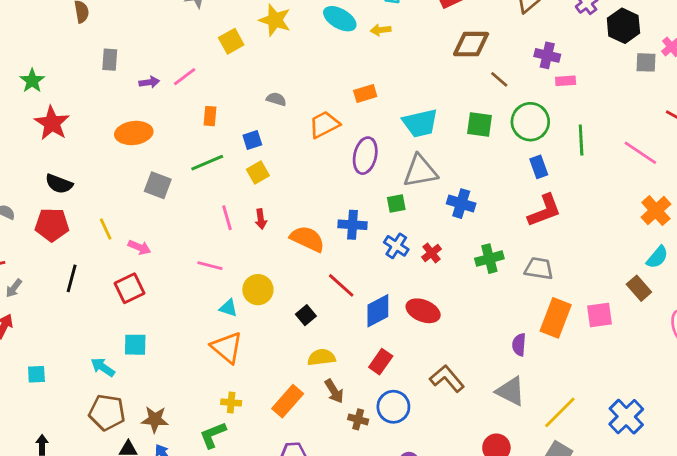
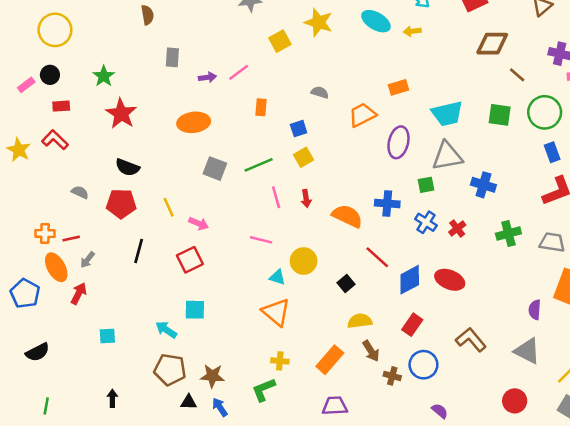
green line: (207, 163) -> (259, 165), moved

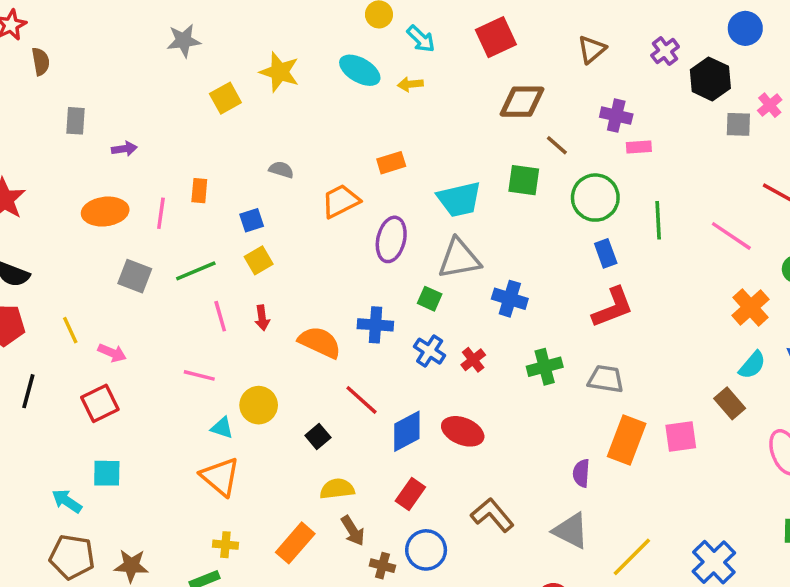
pink line: (239, 72) -> (161, 213), moved, turned -45
green square: (500, 115) -> (524, 180), moved
green square: (426, 185) -> (430, 299), turned 35

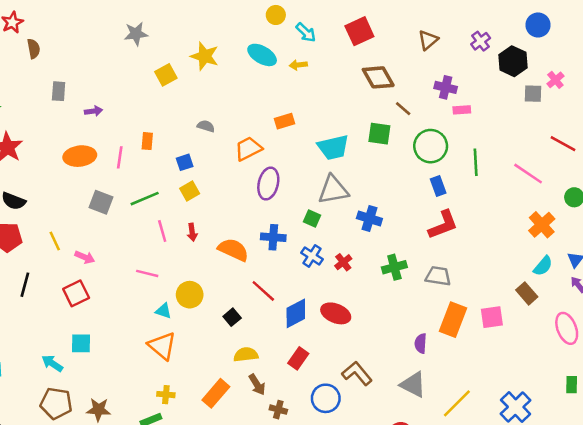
brown diamond: (522, 102) -> (378, 77), turned 60
purple ellipse: (391, 239) -> (268, 184), moved
blue circle: (426, 550) -> (326, 398), moved

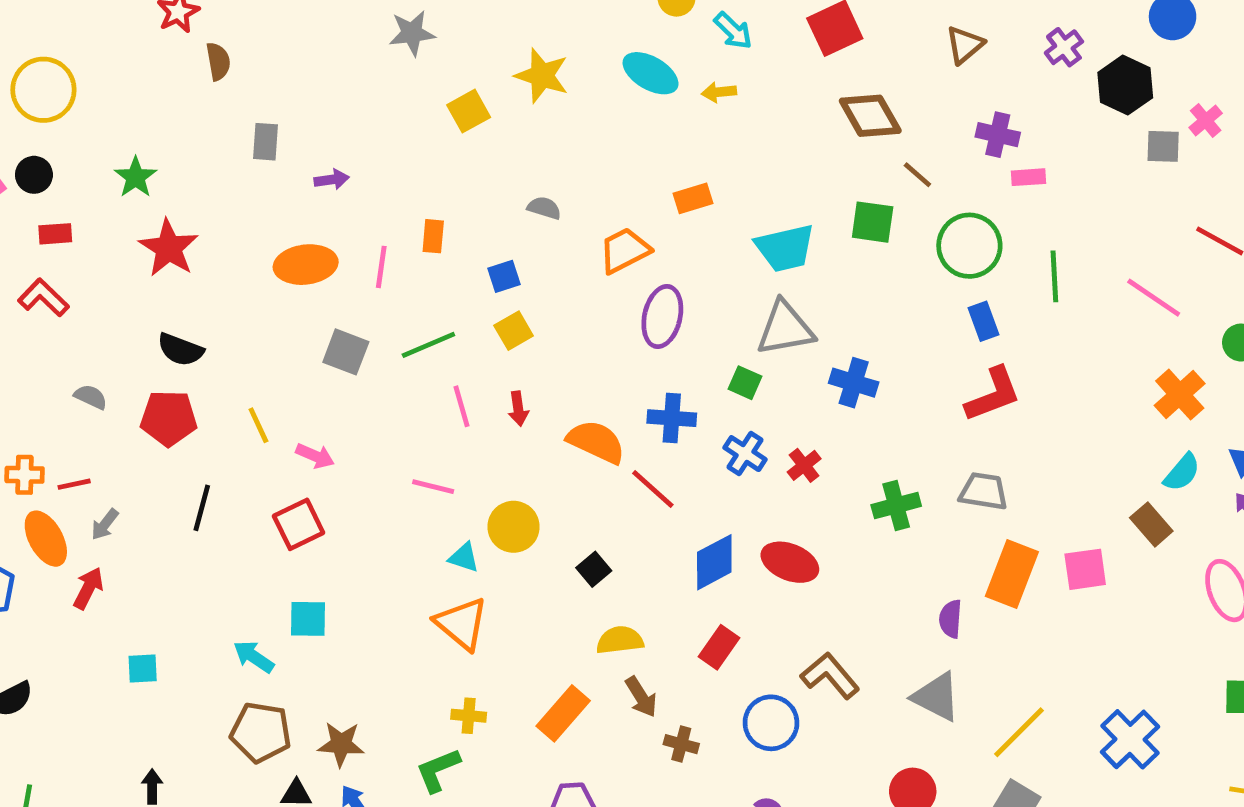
green cross: (394, 267) -> (896, 505), moved
red line: (263, 291) -> (653, 489), moved

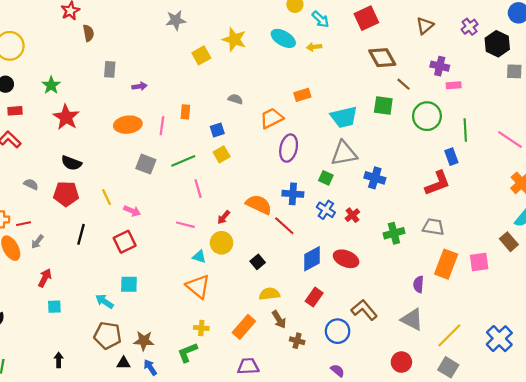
blue rectangle: (984, 321) -> (451, 157), moved
red arrow: (518, 409) -> (224, 217), moved, turned 48
red arrow: (88, 588) -> (45, 278), moved

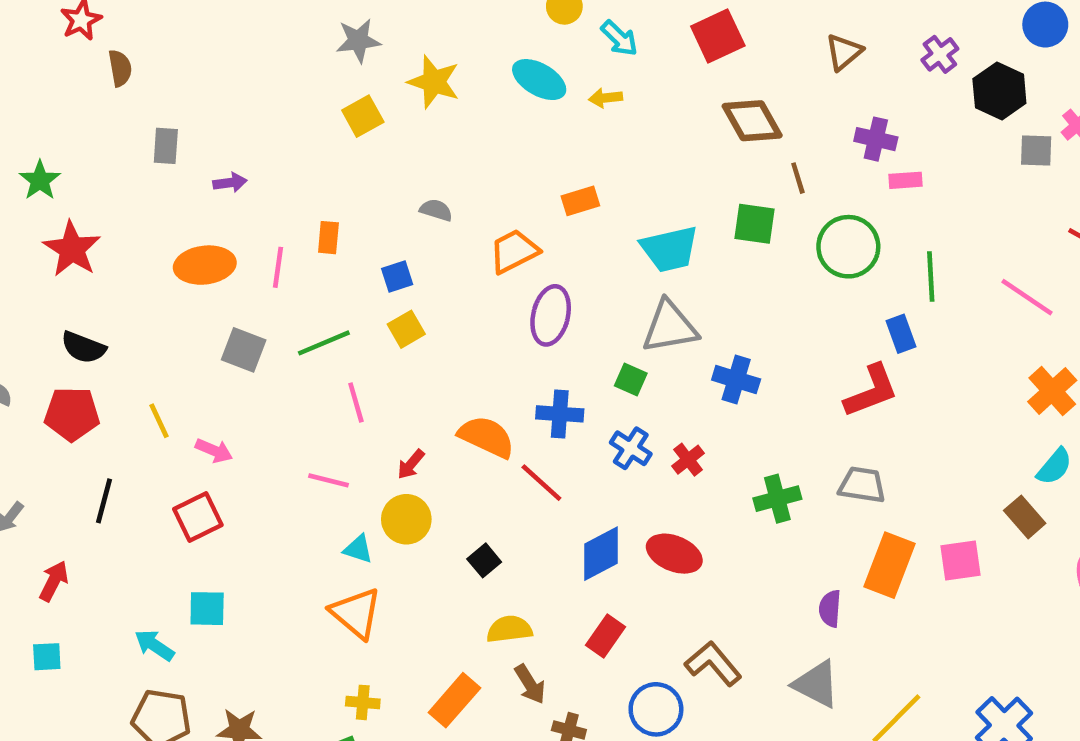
gray star: (176, 20) -> (358, 41), moved
brown line: (404, 84) -> (798, 178), turned 32
red arrow: (45, 278) -> (54, 581), moved

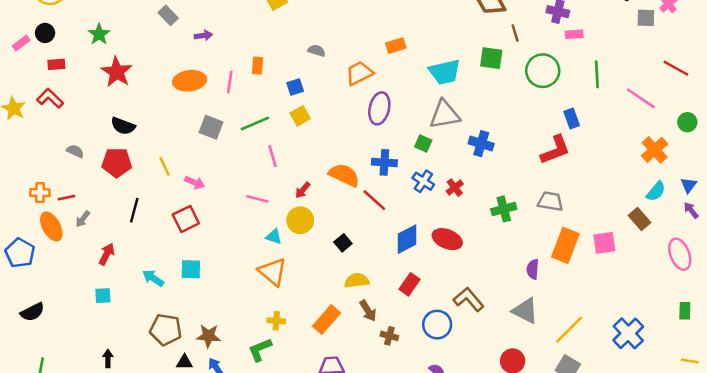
gray rectangle: (166, 146) -> (168, 15), turned -48
green line: (931, 276) -> (597, 74), moved
cyan arrow: (154, 645) -> (153, 278), moved

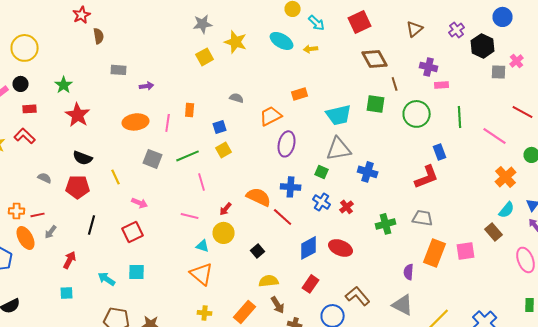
gray rectangle: (168, 15) -> (119, 70), turned -42
yellow line: (164, 166) -> (116, 177), moved

